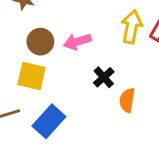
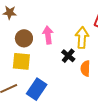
yellow arrow: (132, 27) -> (82, 38), moved
pink arrow: (77, 42) -> (48, 35), turned 108

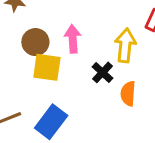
yellow square: (21, 61) -> (47, 67), moved

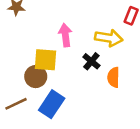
brown circle: (35, 42) -> (36, 77), moved
yellow arrow: (125, 45) -> (109, 38), turned 96

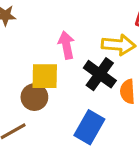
black cross: (91, 61) -> (100, 74), size x1.5
blue rectangle: (52, 104) -> (89, 127), moved

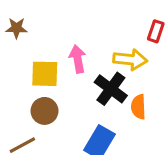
yellow square: (45, 76) -> (45, 74), moved

